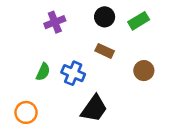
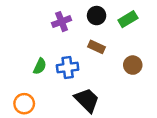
purple cross: (55, 22) -> (62, 22), moved
blue cross: (73, 73) -> (68, 67), turned -30
black trapezoid: (94, 109) -> (87, 100), turned -80

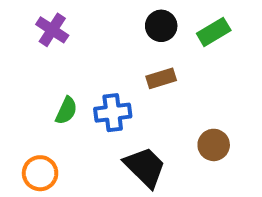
purple cross: (62, 22) -> (52, 30), moved, turned -36
brown rectangle: (97, 47) -> (161, 78), turned -42
brown circle: (133, 65) -> (214, 145), moved

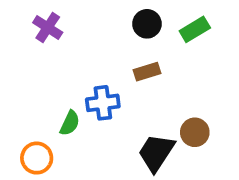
green semicircle: (66, 111) -> (70, 123), moved
black trapezoid: (145, 167) -> (156, 153), moved, turned -102

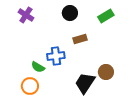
black circle: (147, 24) -> (70, 13), moved
green semicircle: (70, 123) -> (38, 67), turned 96
orange circle: (37, 158) -> (30, 86), moved

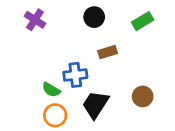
black trapezoid: (85, 83) -> (96, 105), moved
orange circle: (30, 86) -> (55, 115), moved

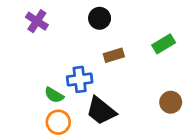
green rectangle: (143, 21) -> (164, 44), moved
brown circle: (143, 96) -> (171, 102), moved
black trapezoid: (96, 105) -> (101, 111), turned -84

